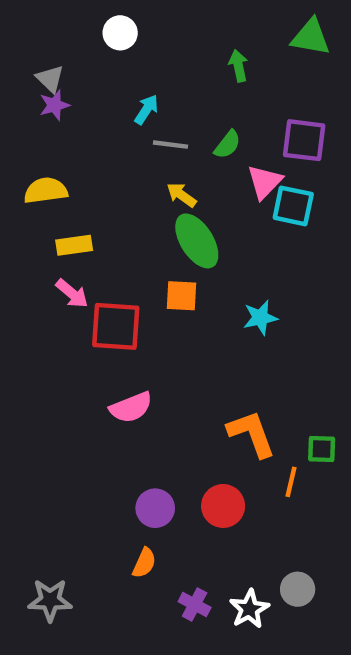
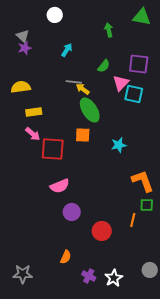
gray line: (171, 145) -> (74, 82), moved
orange L-shape: (252, 434) -> (143, 181), moved
purple circle: (155, 508) -> (72, 212), moved
gray circle: (298, 589) -> (150, 270), moved

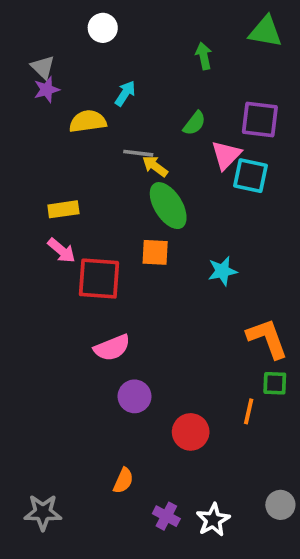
yellow semicircle: (21, 87) -> (88, 121), moved

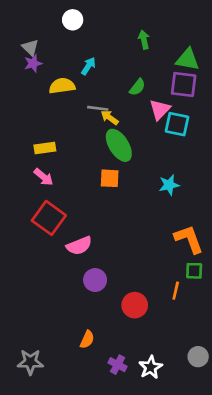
green triangle: (265, 32) -> (188, 59), moved
cyan star: (222, 271) -> (169, 185), moved
red square: (99, 279) -> (49, 218), moved, turned 32

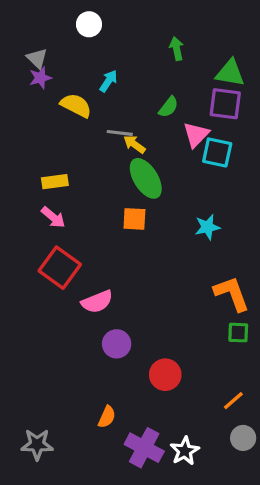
yellow semicircle: (62, 86) -> (76, 105), turned 35
orange line: (176, 291) -> (233, 401), moved, turned 36
purple cross: (118, 365) -> (144, 448), size x1.6

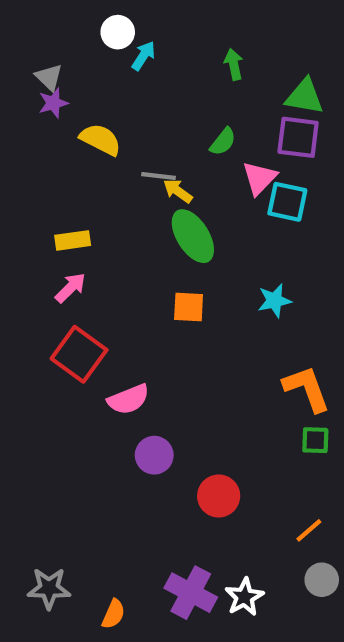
cyan arrow: (108, 81) -> (143, 56), moved
pink arrow: (53, 217) -> (70, 288), turned -85
orange square: (134, 219) -> (189, 307), moved
orange semicircle: (107, 417) -> (113, 614), moved

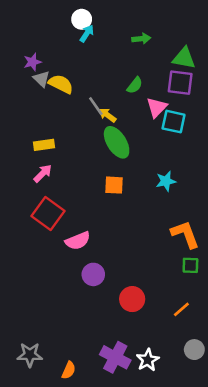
white circle: (118, 32) -> (82, 19), moved
green arrow: (234, 64) -> (141, 39), turned 96
gray triangle: (49, 77) -> (41, 79), moved
gray line: (159, 176) -> (96, 106), turned 48
orange line: (309, 530) -> (181, 309), moved

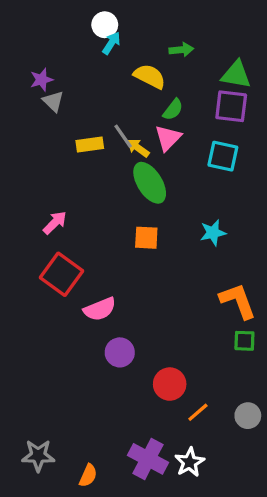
yellow semicircle: (61, 84) -> (150, 76), moved
pink triangle: (157, 107) -> (168, 138), moved
yellow rectangle: (44, 145) -> (90, 145), moved
orange line: (181, 309) -> (198, 412), moved
gray circle: (194, 350) -> (248, 416), moved

